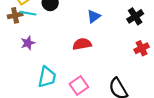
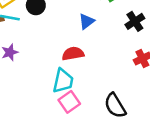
cyan trapezoid: (47, 77) -> (63, 81), moved

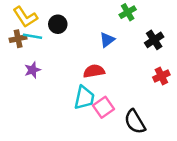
pink square: (69, 102) -> (104, 107), moved

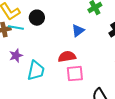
cyan trapezoid: (84, 98) -> (36, 71), moved
pink square: (104, 107) -> (75, 74), moved, turned 30

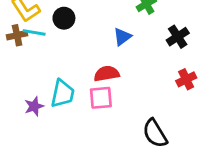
purple star: (16, 56) -> (34, 106), moved
pink square: (75, 74) -> (101, 98), moved

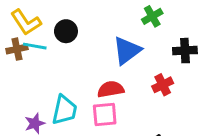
blue triangle: (122, 37) -> (127, 51), size x1.5
black cross: (178, 37) -> (185, 51), turned 30
red cross: (186, 79) -> (163, 85), moved

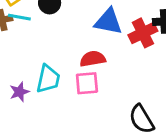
blue triangle: (127, 51) -> (108, 21), turned 48
red cross: (163, 85) -> (143, 33), moved, size x1.4

